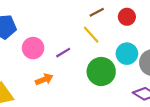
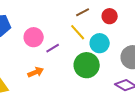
pink circle: (33, 48) -> (34, 37), moved
cyan circle: (127, 54) -> (100, 43), moved

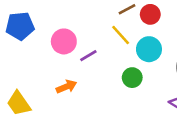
red circle: (110, 16) -> (150, 14), moved
green circle: (87, 65) -> (132, 78), size x0.6

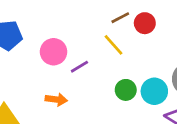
cyan circle: (149, 49) -> (154, 91), moved
orange arrow: (66, 87) -> (56, 99), turned 30

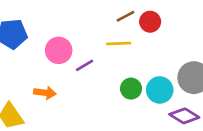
yellow line: (113, 45) -> (119, 44), turned -50
orange arrow: (56, 99) -> (45, 93), moved

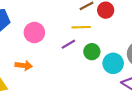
purple line: (85, 65) -> (68, 44), moved
green circle: (131, 89) -> (92, 52), moved

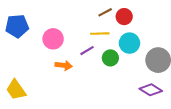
cyan circle: (113, 63) -> (129, 43), moved
orange arrow: (24, 65) -> (64, 65), moved

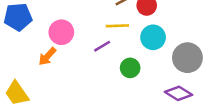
green circle: (110, 58) -> (130, 68), moved
orange arrow: (64, 65) -> (47, 56), moved, turned 126

